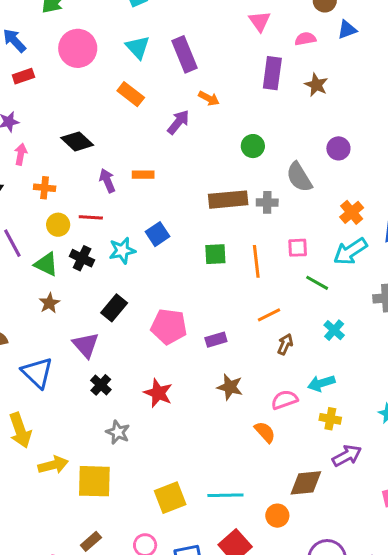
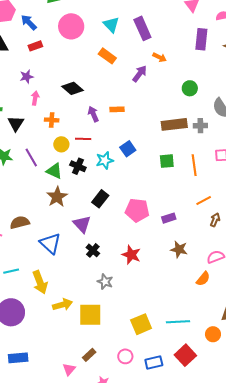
brown star: (49, 303) -> (57, 197), size x1.5
orange semicircle: (265, 432) -> (203, 279), turned 84

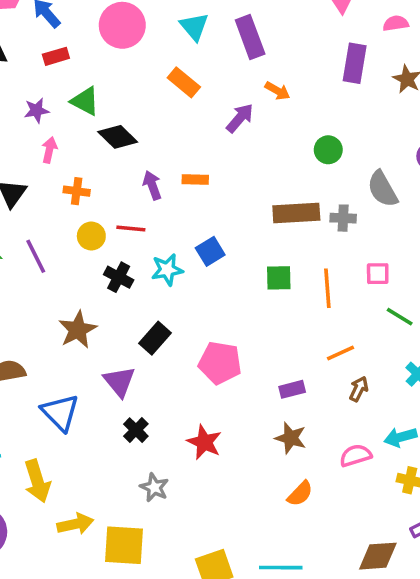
green triangle: (54, 171) -> (85, 101), moved
purple rectangle: (169, 218) -> (292, 389), moved
orange semicircle: (203, 279) -> (300, 494), moved

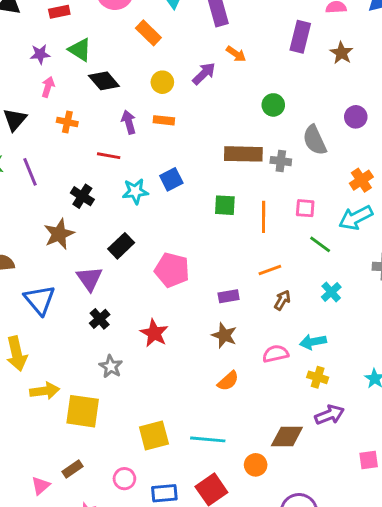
orange rectangle: (184, 82) -> (148, 33), moved
yellow circle: (91, 236) -> (162, 82), moved
black cross: (119, 277) -> (82, 196), moved

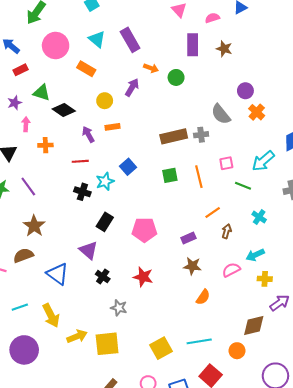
green circle: (273, 105) -> (176, 77), moved
orange cross: (361, 180) -> (257, 112), moved
black cross: (82, 196) -> (82, 192), moved
brown star: (59, 234) -> (34, 226), moved

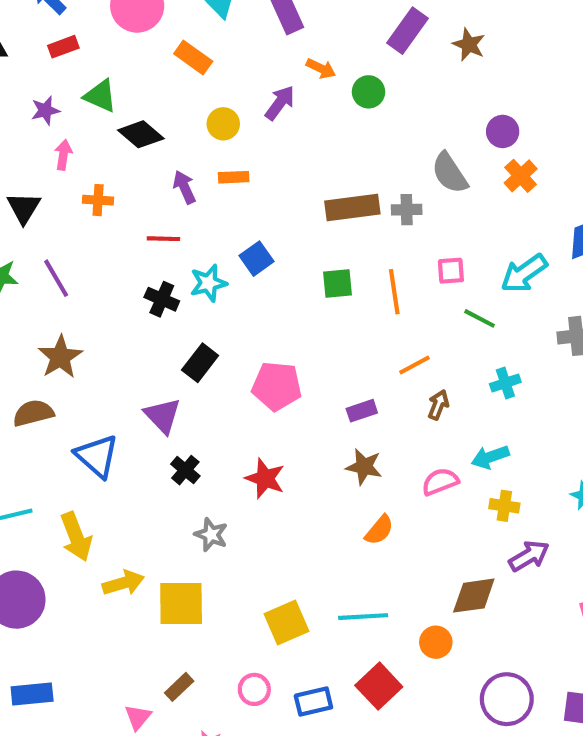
purple rectangle: (193, 45) -> (407, 31), turned 30
cyan cross: (259, 217) -> (505, 383), turned 32

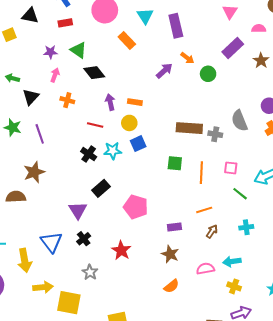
yellow circle: (223, 124) -> (129, 123), moved
blue triangle: (97, 456) -> (51, 242), moved

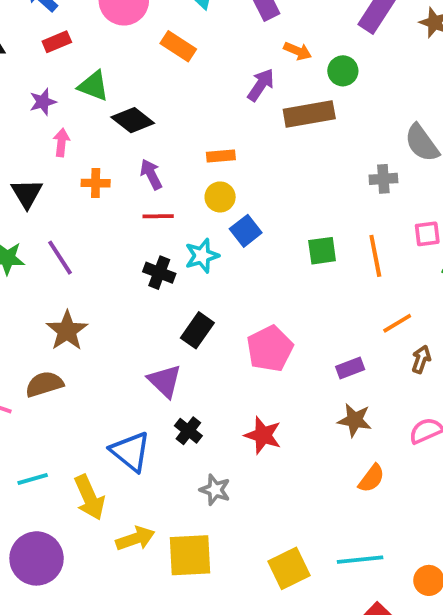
purple arrow: (110, 102) -> (151, 174), moved
brown rectangle: (189, 128) -> (309, 114), moved
pink pentagon: (136, 207) -> (270, 349), turned -30

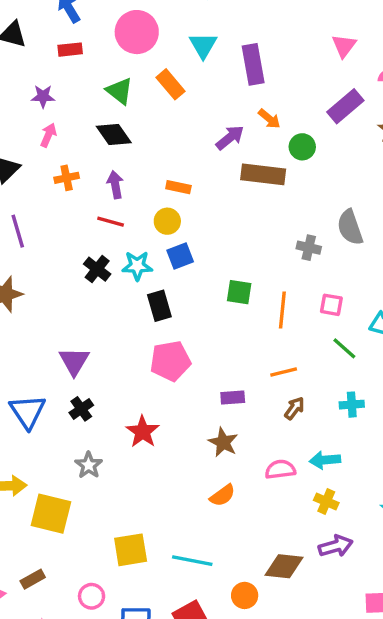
green triangle: (93, 86) -> (120, 91), moved
orange cross: (96, 183) -> (67, 178), turned -30
black rectangle: (197, 330) -> (159, 306), moved, turned -68

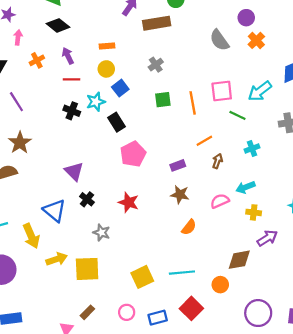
gray cross: (309, 248) -> (156, 65), moved, turned -32
pink square: (331, 305) -> (222, 91), size x1.5

